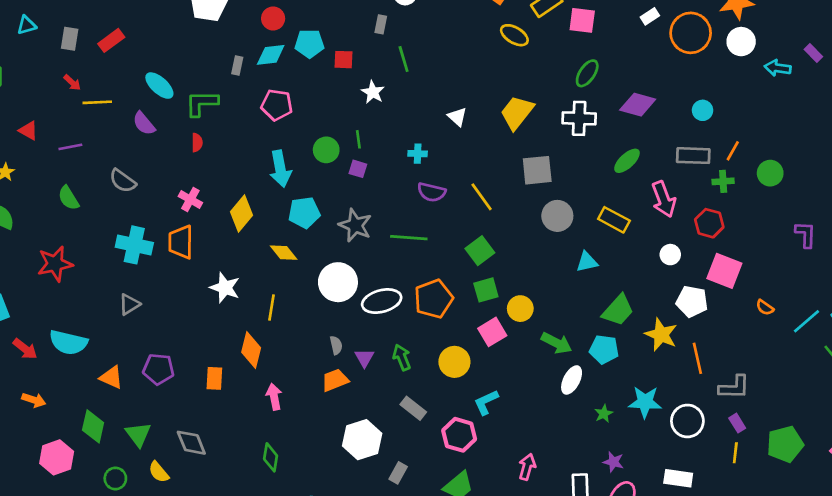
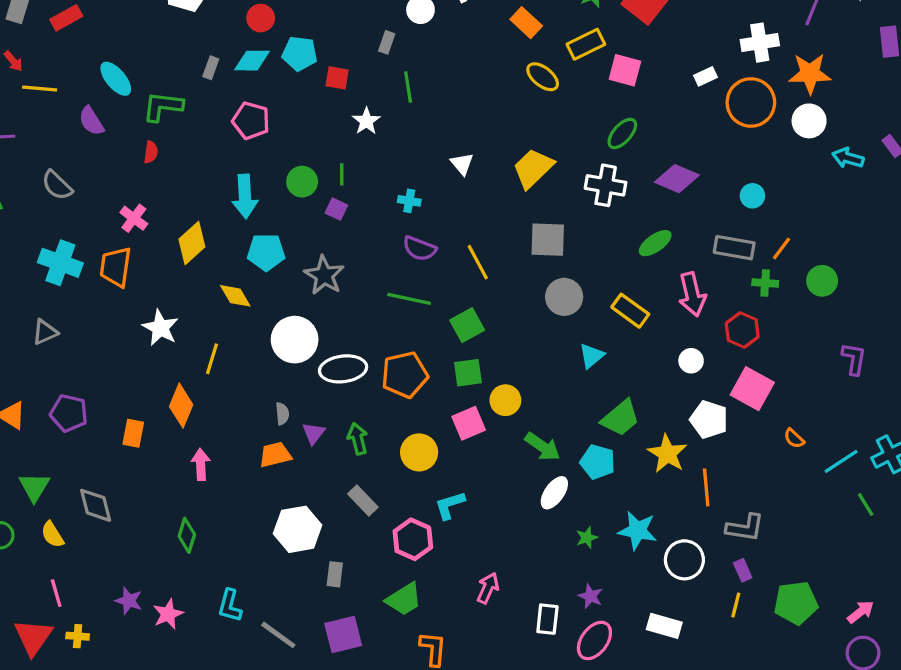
green line: (409, 238) -> (409, 299), moved
cyan triangle: (587, 262) -> (592, 356), turned -35
gray rectangle: (398, 473) -> (335, 574), turned -30

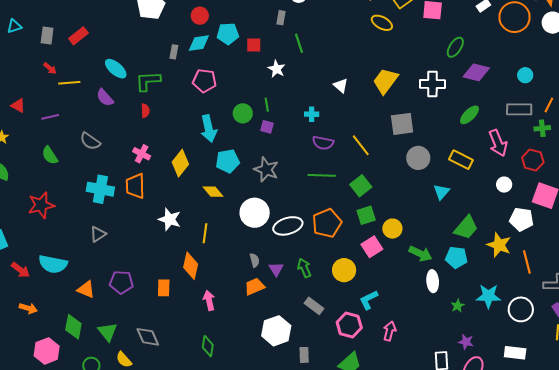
green ellipse: (622, 133) -> (455, 47), moved
white ellipse: (554, 493) -> (433, 281), turned -30
pink arrow: (488, 588) -> (390, 331), moved

